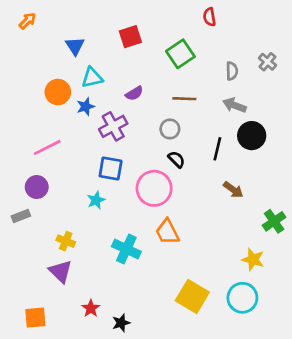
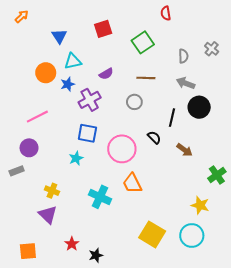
black semicircle: (176, 159) -> (154, 137), moved

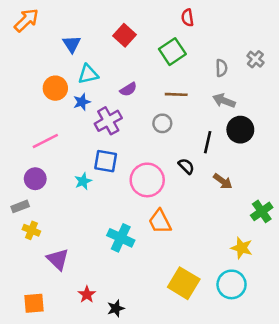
red semicircle: (166, 13) -> (187, 18), moved
orange arrow: (22, 16) -> (26, 20), size x1.5
red square: (103, 29) -> (125, 35), turned -30
cyan star: (76, 158) -> (83, 181), moved
yellow cross: (52, 191) -> (31, 230), moved

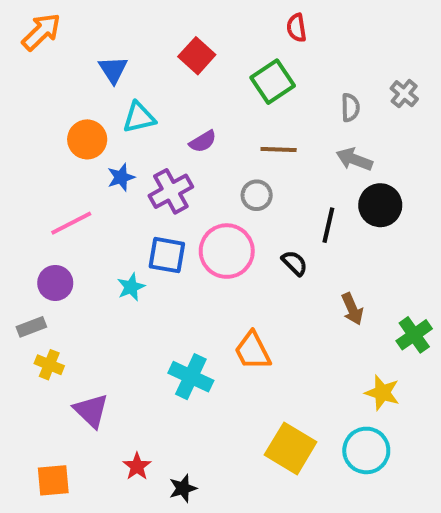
blue star: (82, 102) -> (121, 177), moved
pink circle: (147, 180) -> (227, 251), moved
brown arrow: (223, 181) -> (352, 309), moved, turned 30

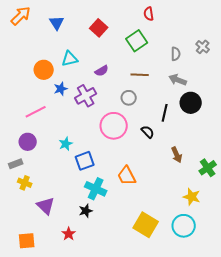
blue triangle: (113, 70) -> (57, 23), moved
blue square: (167, 255) -> (85, 161), moved, turned -30
black star: (183, 488) -> (86, 211), moved

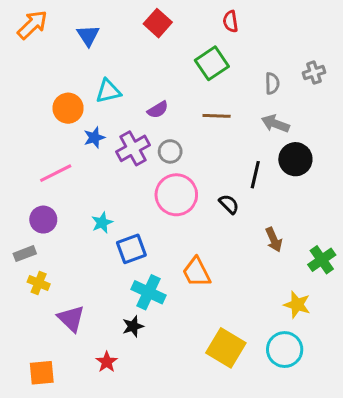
red square: (99, 28) -> (158, 23), moved
gray cross: (203, 47) -> (314, 73), turned 32
gray circle: (129, 98) -> (170, 151), moved

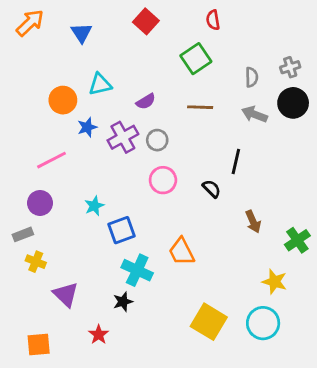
black circle: (295, 159) -> (293, 103), moved
pink circle: (176, 195) -> (163, 180), size x0.7

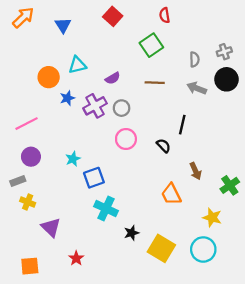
pink line: (51, 160) -> (27, 124), moved
orange trapezoid: (182, 252) -> (171, 194), moved
black star: (123, 302) -> (131, 233), moved

